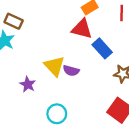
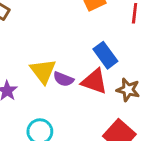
red triangle: (82, 29) -> (94, 81), moved

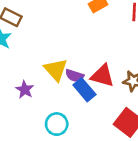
blue rectangle: (105, 55) -> (84, 90), moved

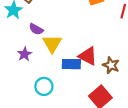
purple semicircle: (75, 76) -> (36, 29), moved
blue rectangle: (84, 90) -> (71, 64), turned -60

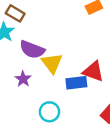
purple semicircle: (36, 29) -> (32, 50), size x1.5

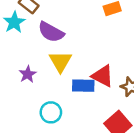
purple semicircle: (32, 50) -> (51, 32), moved

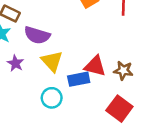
purple star: (28, 74) -> (15, 63), moved
cyan circle: (51, 112) -> (52, 98), moved

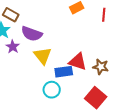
purple star: (15, 63) -> (13, 47), moved
cyan circle: (52, 98) -> (52, 90), moved

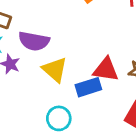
cyan circle: (52, 90) -> (59, 118), moved

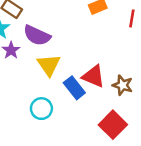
blue rectangle: (88, 87) -> (74, 88), turned 55

